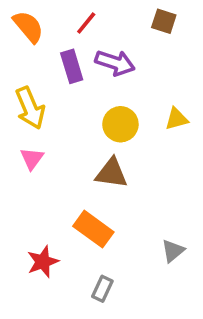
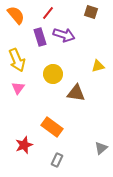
yellow circle: (120, 124) -> (53, 74), moved
brown triangle: (111, 173) -> (76, 93), moved
gray triangle: (173, 251) -> (101, 148), moved

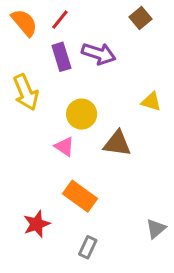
brown square: (91, 12) -> (140, 18), turned 32
red line: (48, 13) -> (60, 20), moved
yellow triangle: (98, 66) -> (151, 102), turned 32
pink triangle: (18, 88) -> (65, 147), moved, turned -32

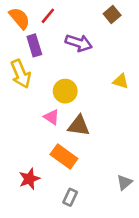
purple rectangle: (61, 57) -> (34, 45), moved
brown triangle: (117, 143) -> (79, 126), moved

